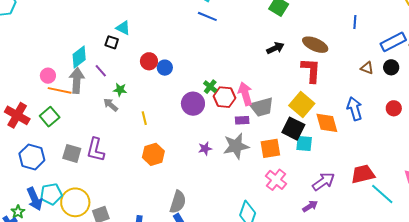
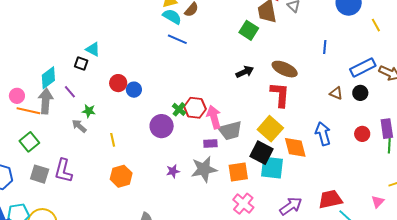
red hexagon: (224, 97) -> (195, 108), moved
green square: (50, 117) -> (29, 142), moved
cyan square: (304, 143) -> (272, 168), size x1.4

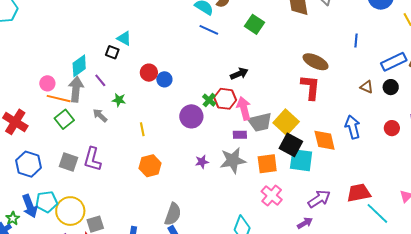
green square: (249, 30) -> (254, 24), moved
black arrow: (245, 72) -> (239, 74), moved
gray arrow: (79, 126) -> (100, 115), moved
yellow square: (270, 129) -> (286, 122), moved
green square: (29, 142) -> (64, 119), moved

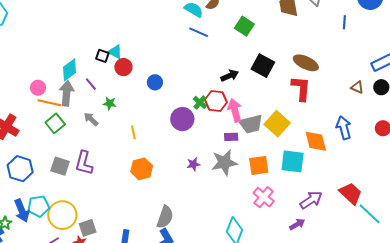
cyan triangle: (124, 38) -> (115, 52), moved
blue line: (356, 41) -> (344, 22), moved
red circle: (149, 73) -> (123, 67), moved
black square: (291, 145) -> (263, 66), moved
red trapezoid: (359, 193) -> (351, 193), turned 55

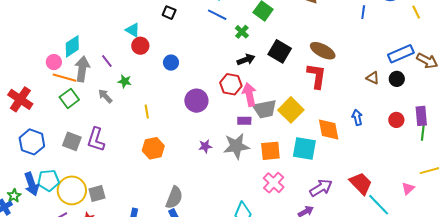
black square: (102, 56) -> (169, 13), moved
cyan diamond: (70, 70) -> (72, 46), moved
green cross: (200, 102) -> (242, 32), moved
blue arrow: (344, 128) -> (357, 117), size x0.7
gray square: (88, 228) -> (97, 193), moved

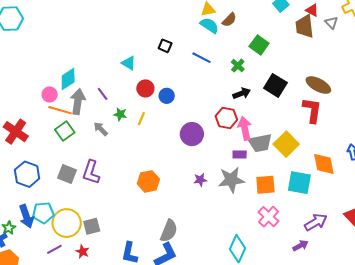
blue line: (217, 15) -> (201, 58), moved
red circle: (140, 46) -> (145, 88), moved
yellow line: (147, 112) -> (141, 119), moved, turned 32

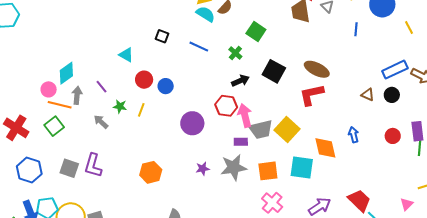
gray arrow: (78, 102) -> (77, 95), size x0.7
red L-shape: (312, 110) -> (312, 95), turned -108
green square: (65, 131) -> (54, 126), moved

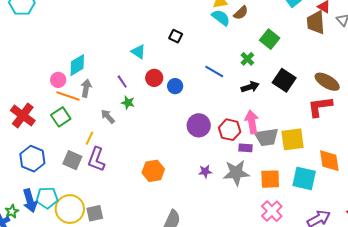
blue line: (199, 47) -> (214, 72), moved
purple line: (101, 87) -> (122, 82), moved
red hexagon: (226, 106) -> (230, 130), moved
yellow line: (141, 110) -> (90, 138), moved
yellow square: (287, 129) -> (293, 139), turned 35

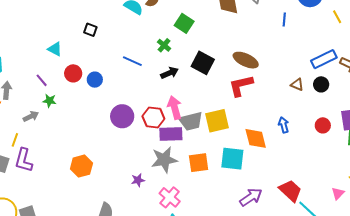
gray arrow: (108, 116) -> (31, 116), turned 112
purple rectangle: (245, 148) -> (171, 134), size x1.6
purple star: (205, 171) -> (138, 180), moved
pink cross: (272, 211) -> (170, 197), moved

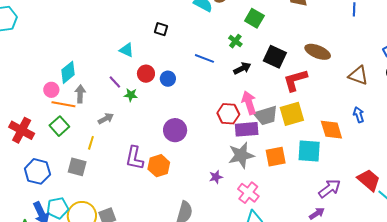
brown triangle: (297, 85) -> (358, 75), moved, size x1.5
red L-shape: (241, 86) -> (295, 80), moved
green star: (49, 101) -> (131, 95), moved
purple circle: (122, 116) -> (175, 130), moved
purple L-shape: (24, 160) -> (134, 158), moved

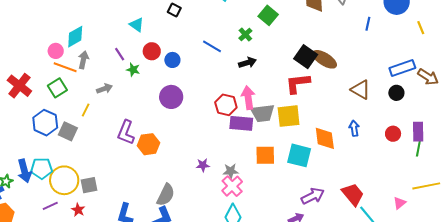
black square: (275, 57) -> (306, 57), moved
purple circle: (175, 130) -> (171, 97), moved
gray star: (241, 155) -> (231, 171), moved, size x0.6
blue hexagon: (37, 171) -> (45, 123), moved

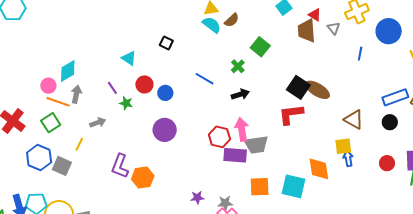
yellow square: (289, 116) -> (343, 146), moved, size x0.7

